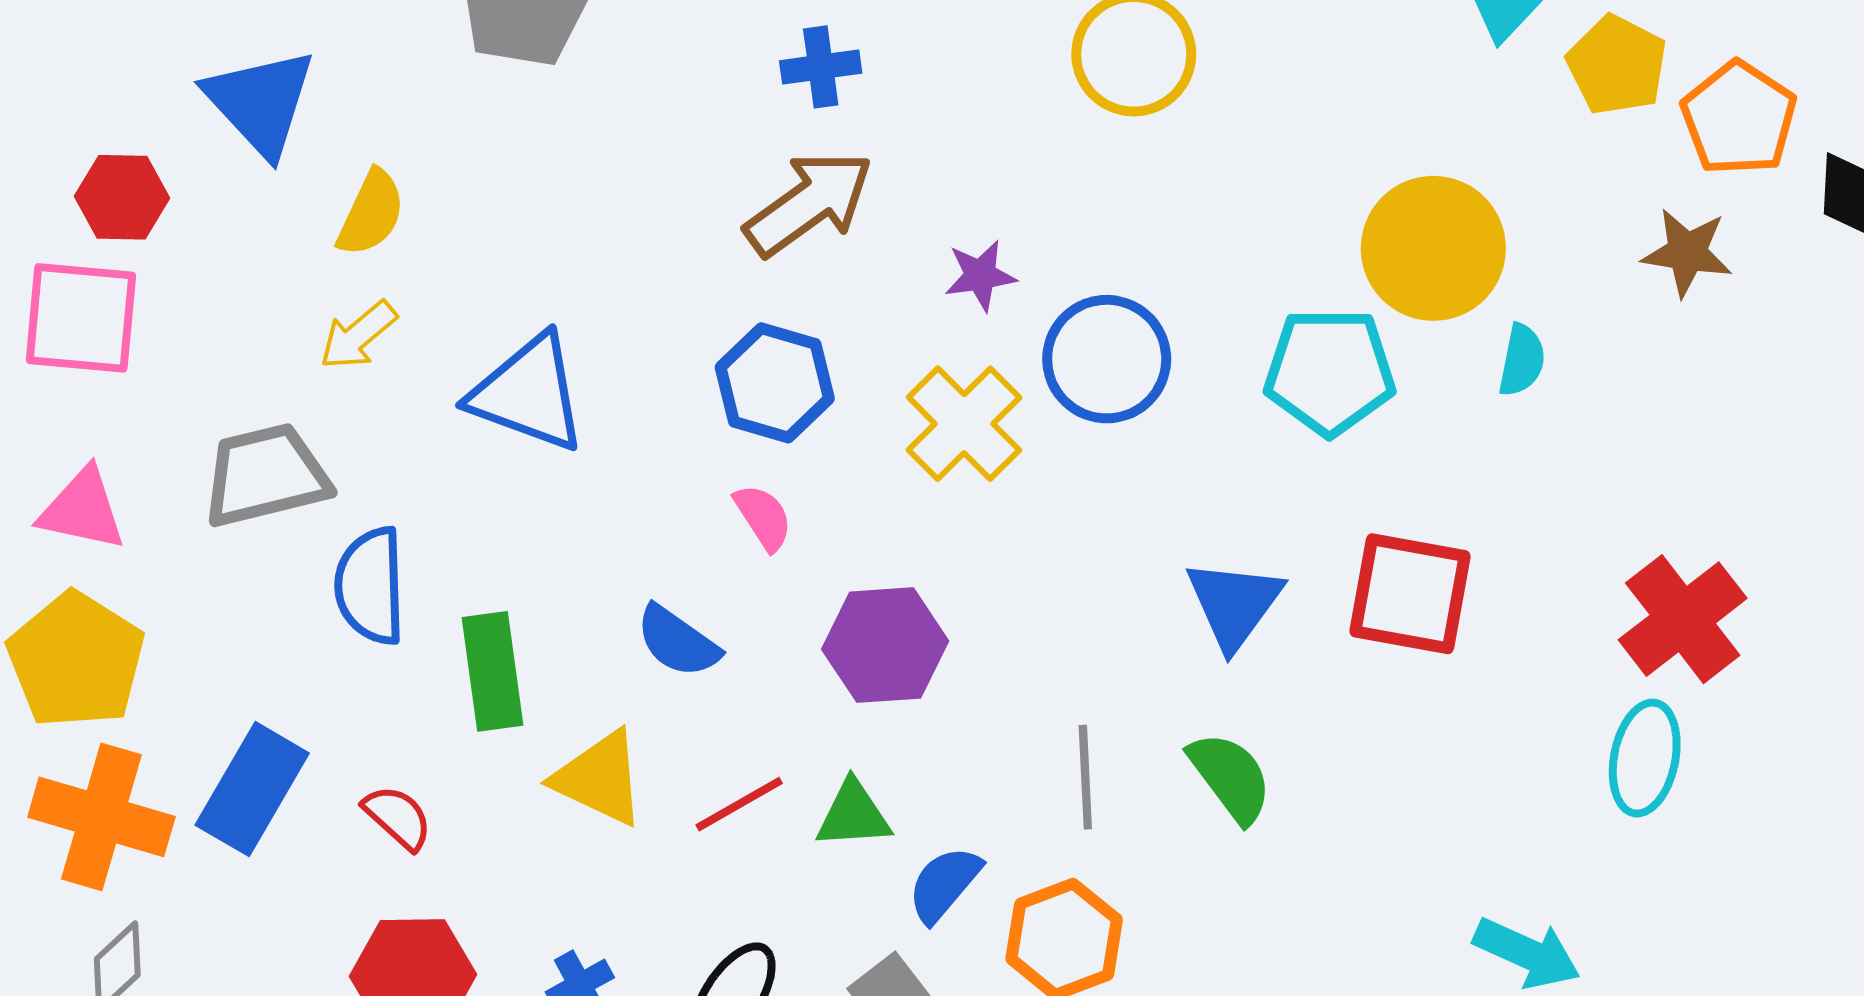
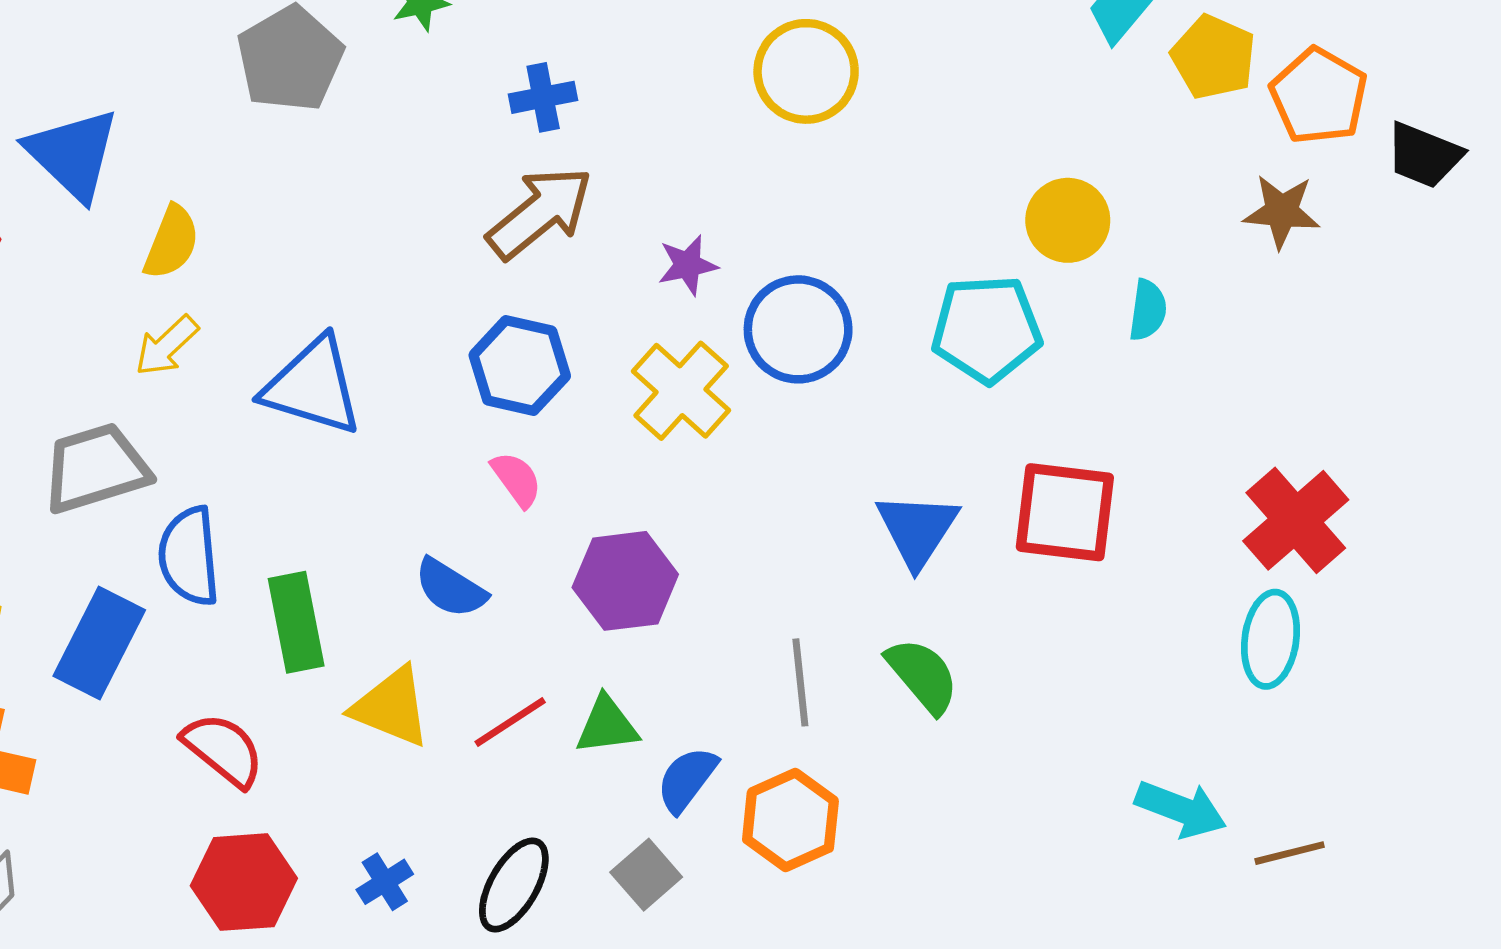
yellow circle: (1433, 248) -> (1068, 220), size x0.7
blue rectangle: (252, 789) -> (99, 643), moved
red semicircle: (398, 817) -> (223, 750), size x1.4

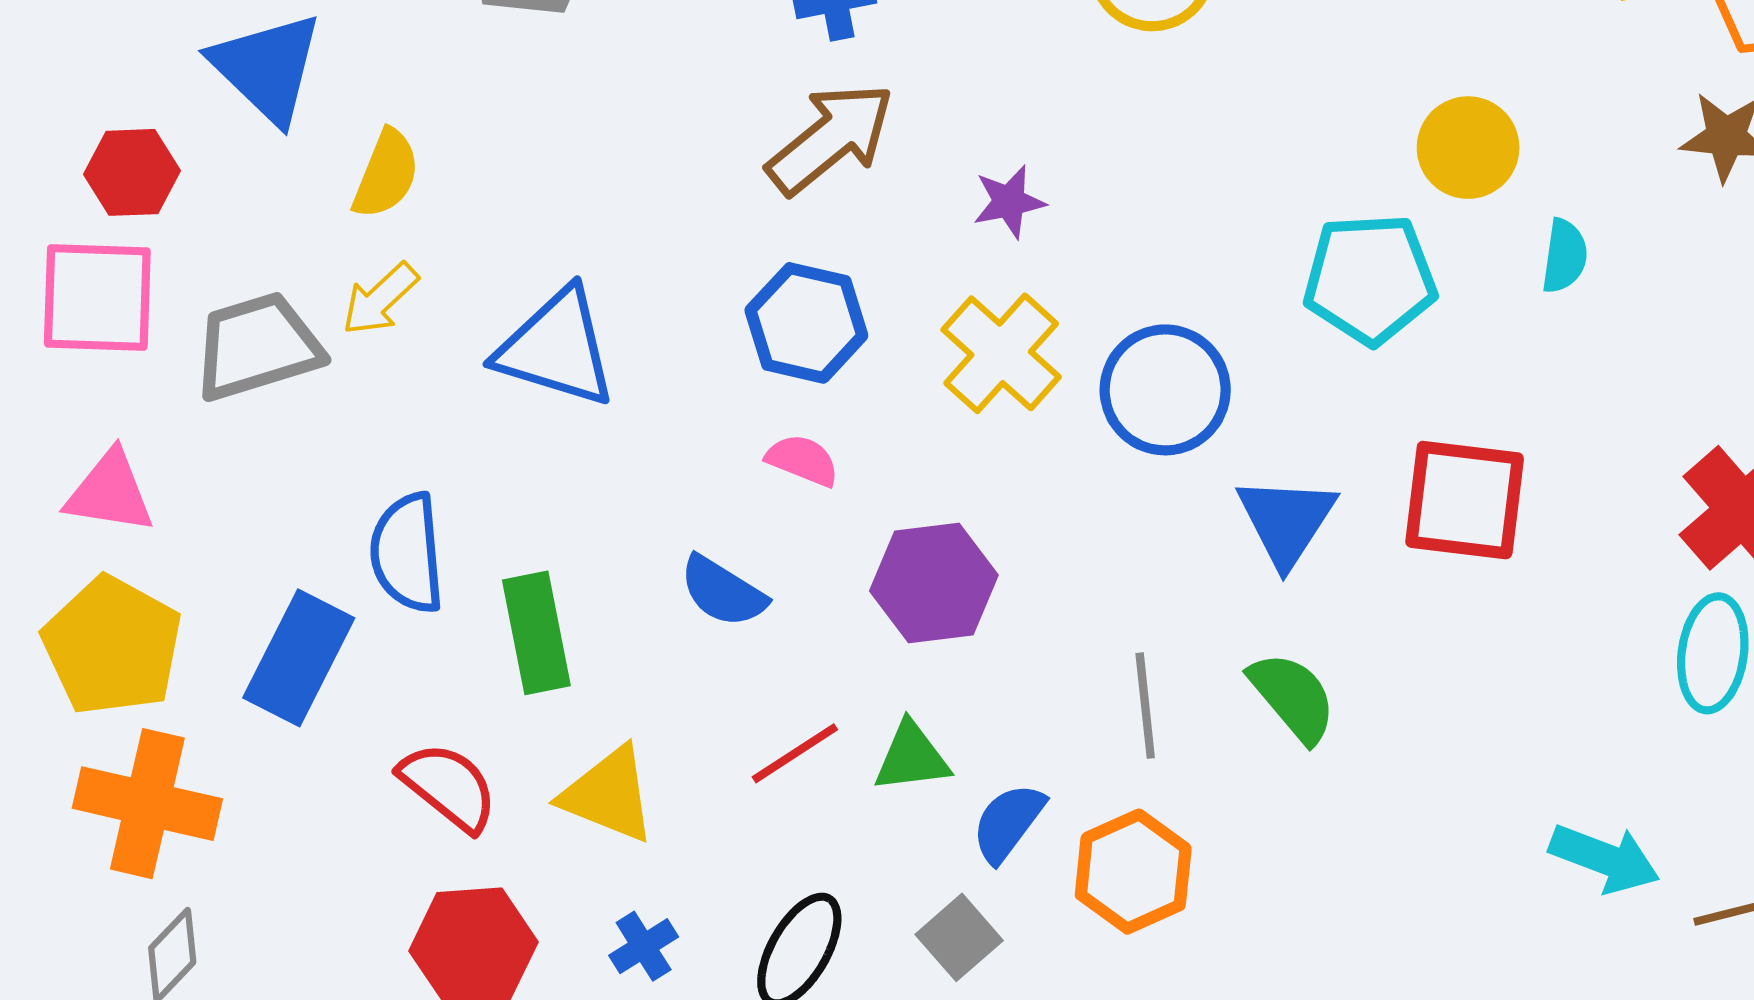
blue circle: (798, 329) -> (1165, 390), moved
gray trapezoid: (96, 468) -> (257, 346), moved
pink semicircle: (517, 479) -> (803, 460), turned -32
yellow triangle: (391, 707) -> (608, 795), moved

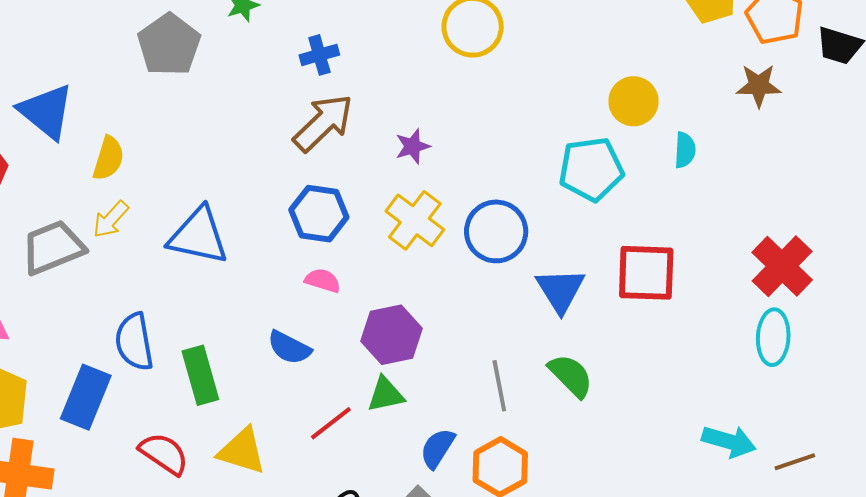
green triangle: (912, 757) -> (386, 394), moved

